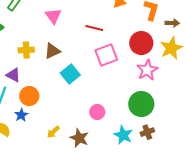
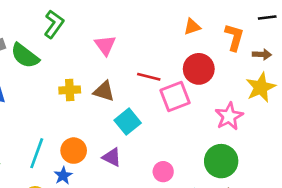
red line: (94, 28) -> (149, 77), moved
red circle: (141, 43) -> (199, 69), moved
brown triangle: (52, 51) -> (104, 91), turned 42
purple triangle: (13, 75) -> (112, 157), moved

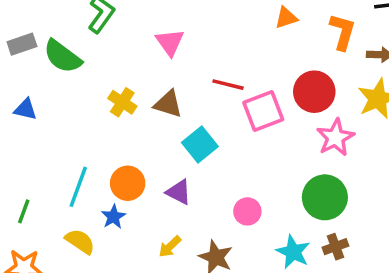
red circle: (199, 69) -> (314, 92), moved
yellow cross: (70, 90) -> (122, 102), turned 36

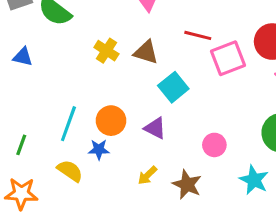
blue star: (114, 217) -> (99, 149), turned 30

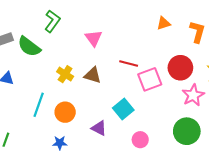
cyan square: (173, 87) -> (123, 109), moved
orange circle: (111, 121) -> (65, 112), moved
cyan line: (68, 124) -> (39, 105), moved

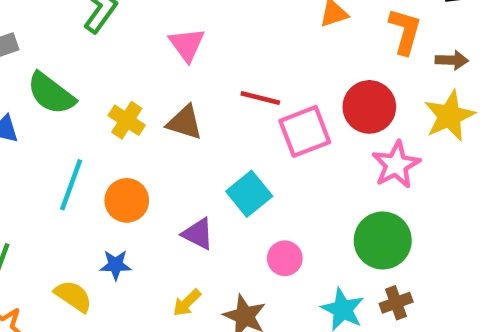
green semicircle: (29, 47) -> (51, 94), moved

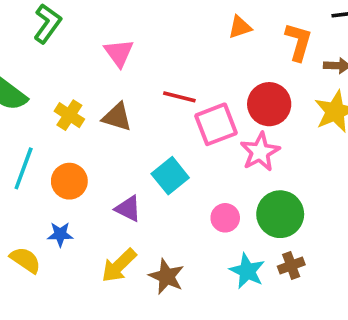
pink star: (396, 165) -> (260, 152), moved
pink circle: (285, 258) -> (225, 218), moved
yellow arrow: (187, 303) -> (119, 265), size x1.5

